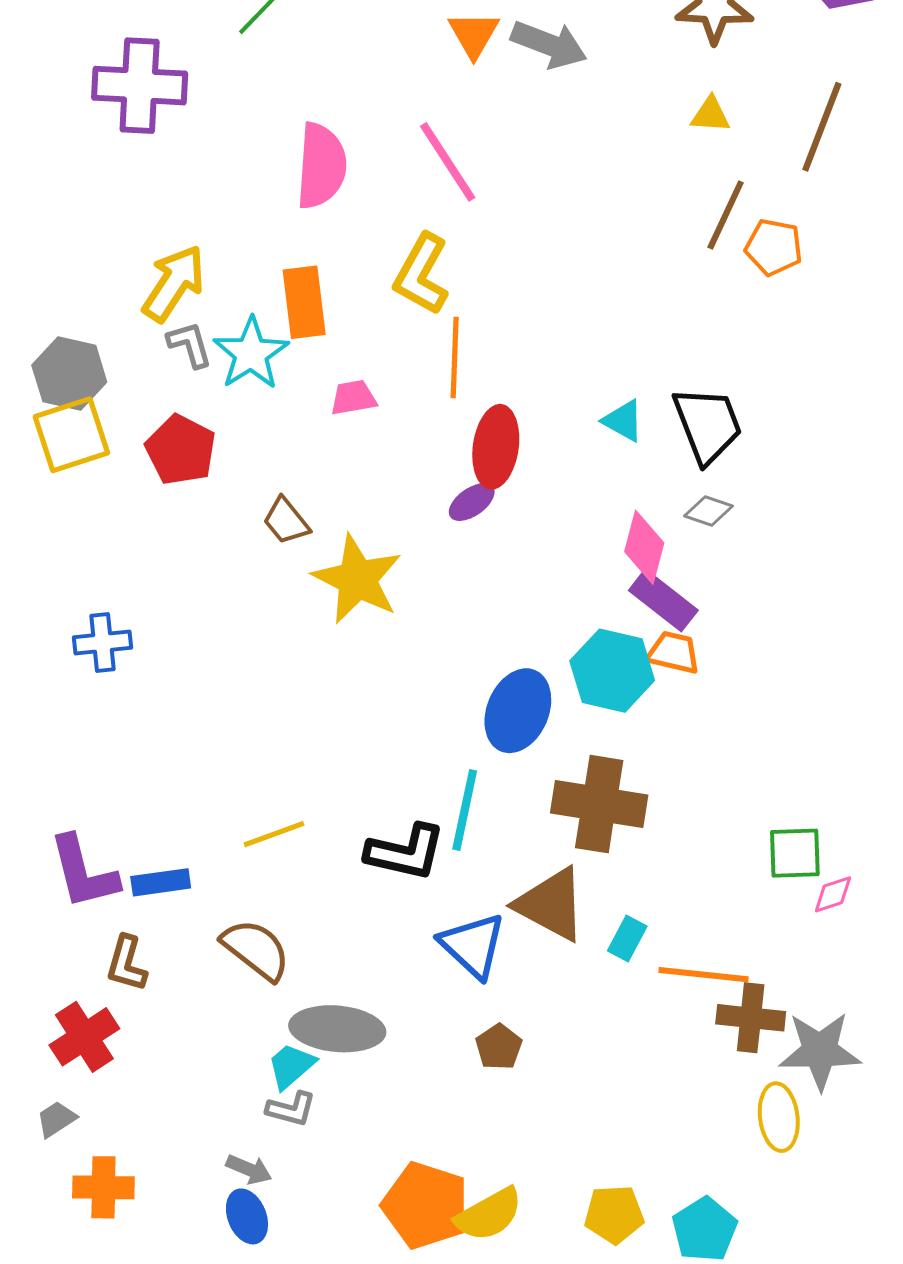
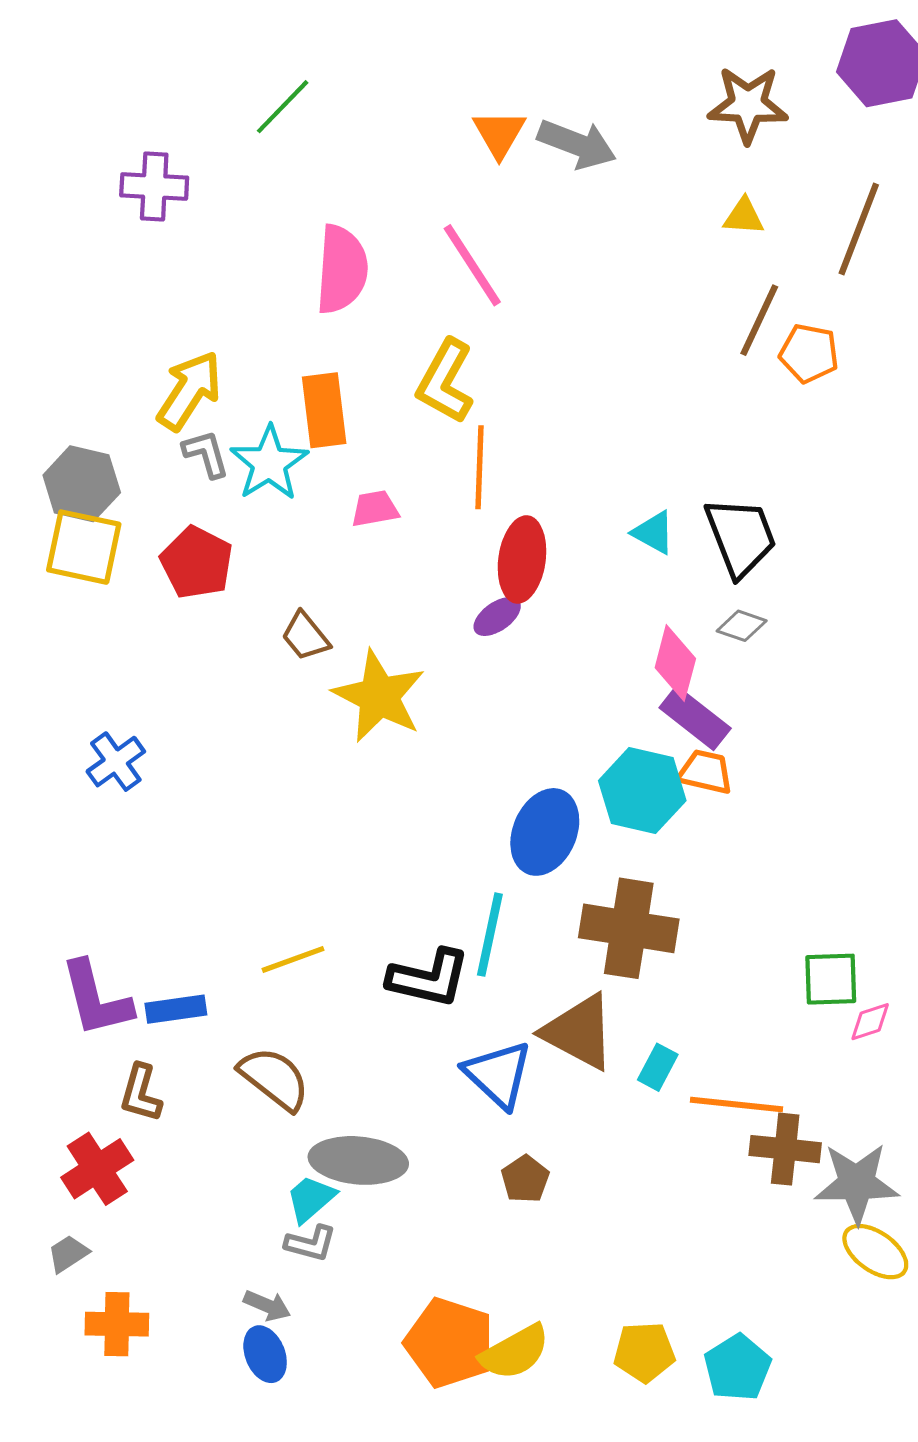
purple cross: (140, 86) -> (154, 186), size x0.7
yellow square: (71, 435) -> (84, 547), turned 30
blue cross: (102, 642) -> (116, 762), turned -30
yellow ellipse: (779, 1117) -> (875, 1252), moved, turned -48

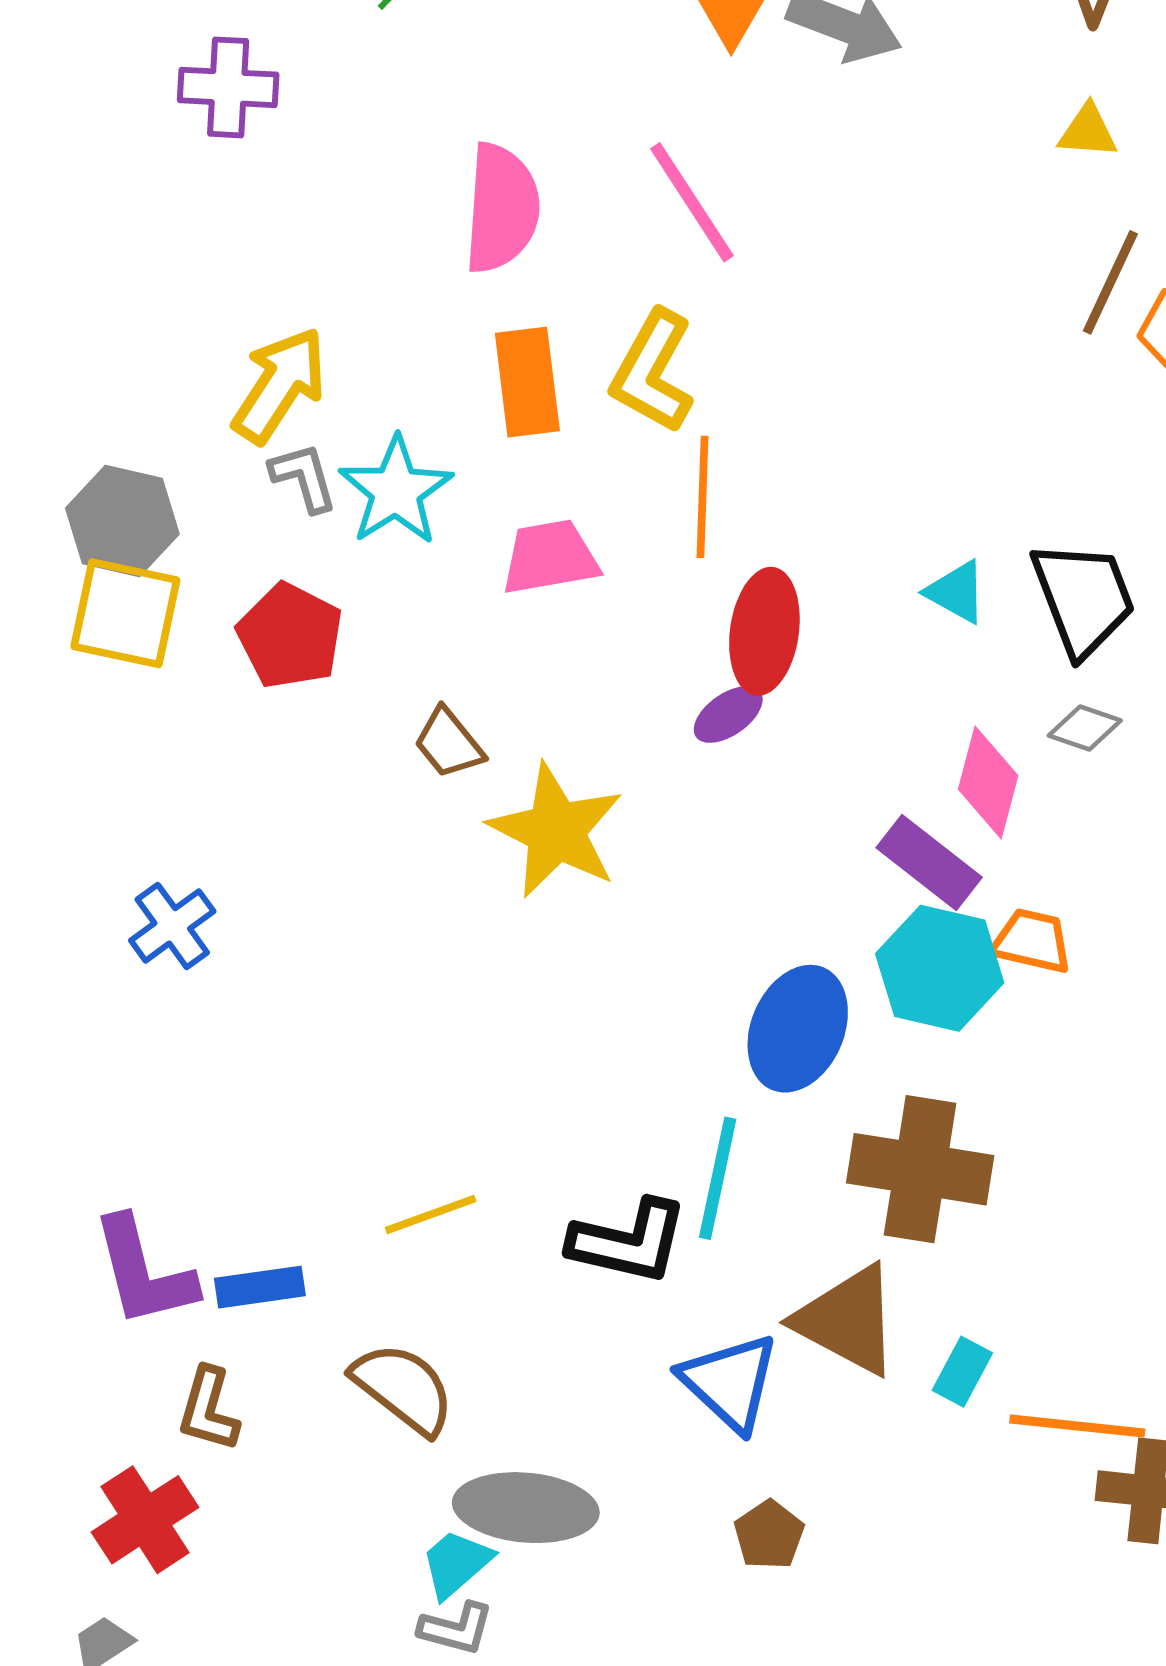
orange rectangle: (324, 410) -> (527, 382), moved
pink trapezoid: (375, 509) -> (550, 557), size x1.4
purple rectangle: (695, 718) -> (929, 862), moved

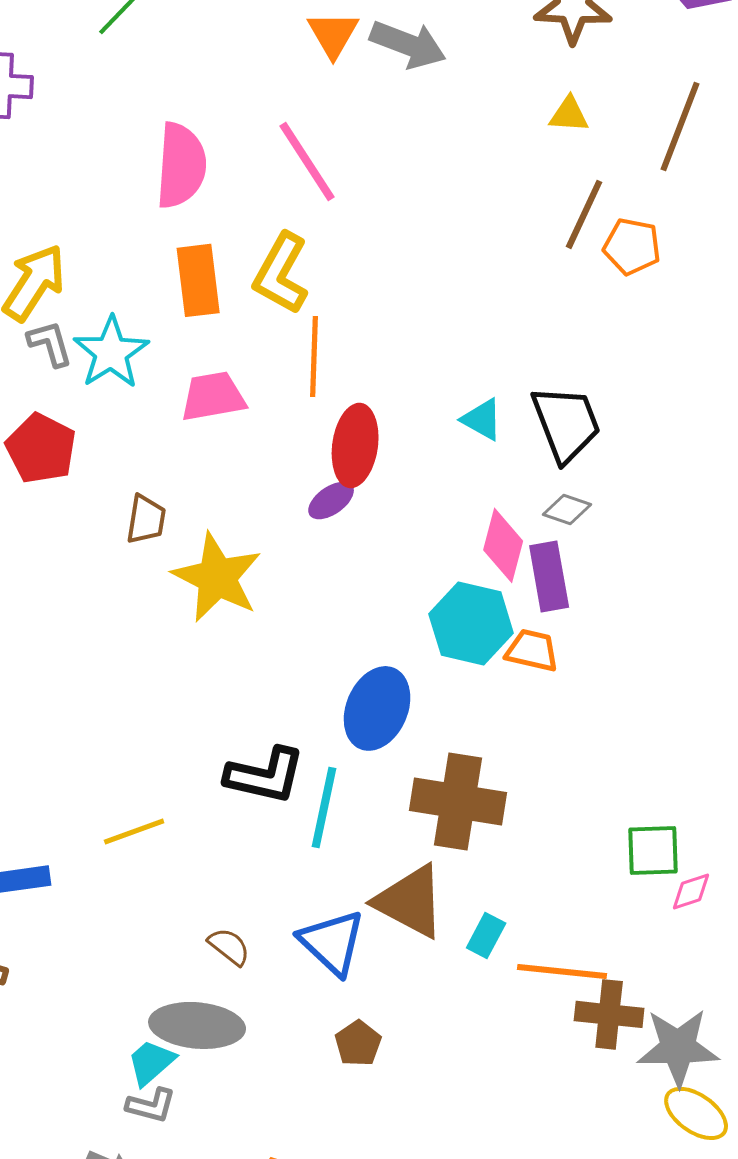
brown trapezoid: (449, 743) -> (146, 519), turned -132
purple rectangle: (929, 862) -> (549, 576), moved, turned 42
cyan hexagon: (940, 968) -> (471, 623), moved
black L-shape: (628, 1242) -> (265, 775), moved
brown semicircle: (403, 1388) -> (229, 946), moved, size x0.6

